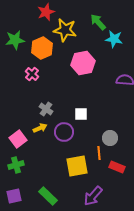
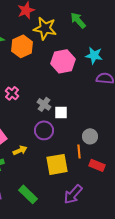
cyan star: (114, 39) -> (94, 55), moved
pink cross: (32, 74) -> (12, 93), moved
gray cross: (46, 109) -> (44, 104), moved
yellow arrow: (40, 128) -> (20, 150), moved

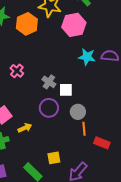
cyan star: (94, 55) -> (87, 57), moved
pink hexagon: (63, 61) -> (74, 25), moved
gray circle: (90, 136) -> (78, 112), moved
yellow square: (57, 164) -> (54, 158), moved, size x0.6

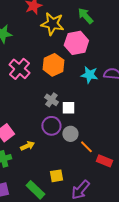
orange hexagon: (27, 24) -> (53, 65), moved
pink cross: (17, 71) -> (19, 69), moved, size x1.5
gray circle: (78, 112) -> (70, 134), moved
orange line: (84, 129) -> (86, 147), turned -40

